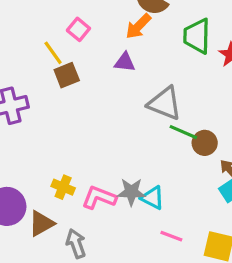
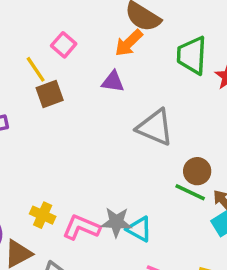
green line: (183, 132) -> (190, 192), moved

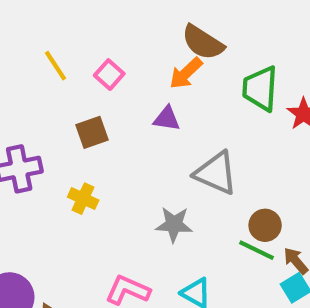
yellow line: (36, 69) -> (55, 66), moved
yellow cross: (43, 215) -> (83, 199), moved
gray star: (116, 222) -> (174, 224), moved

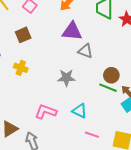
purple triangle: (167, 119) -> (72, 31), moved, size x1.5
gray triangle: (216, 173) -> (85, 51), size x0.7

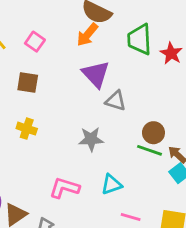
purple triangle: (72, 31) -> (96, 74), turned 45
brown square: (23, 35) -> (28, 83), turned 35
cyan triangle: (79, 111) -> (111, 184), turned -42

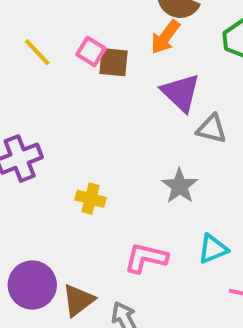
brown square: (28, 83) -> (114, 62), moved
yellow cross: (27, 129) -> (91, 199), moved
gray star: (91, 139) -> (180, 186), turned -30

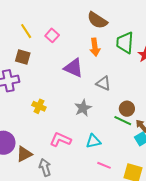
orange arrow: (165, 37) -> (95, 47), moved, turned -54
brown square: (114, 62) -> (23, 57), moved
purple triangle: (181, 93) -> (74, 68), moved, turned -30

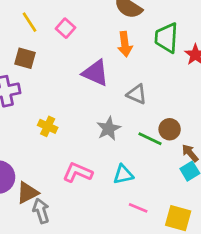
green line: (123, 121) -> (150, 139), moved
gray arrow: (45, 167) -> (41, 211), moved

